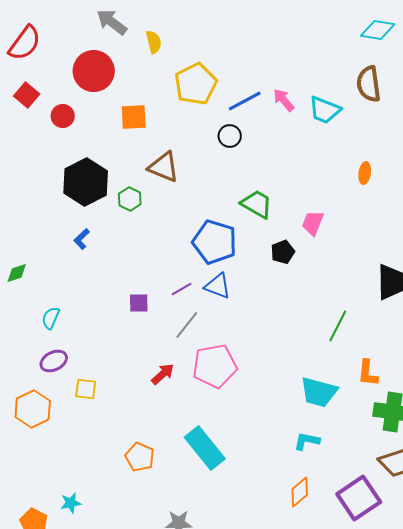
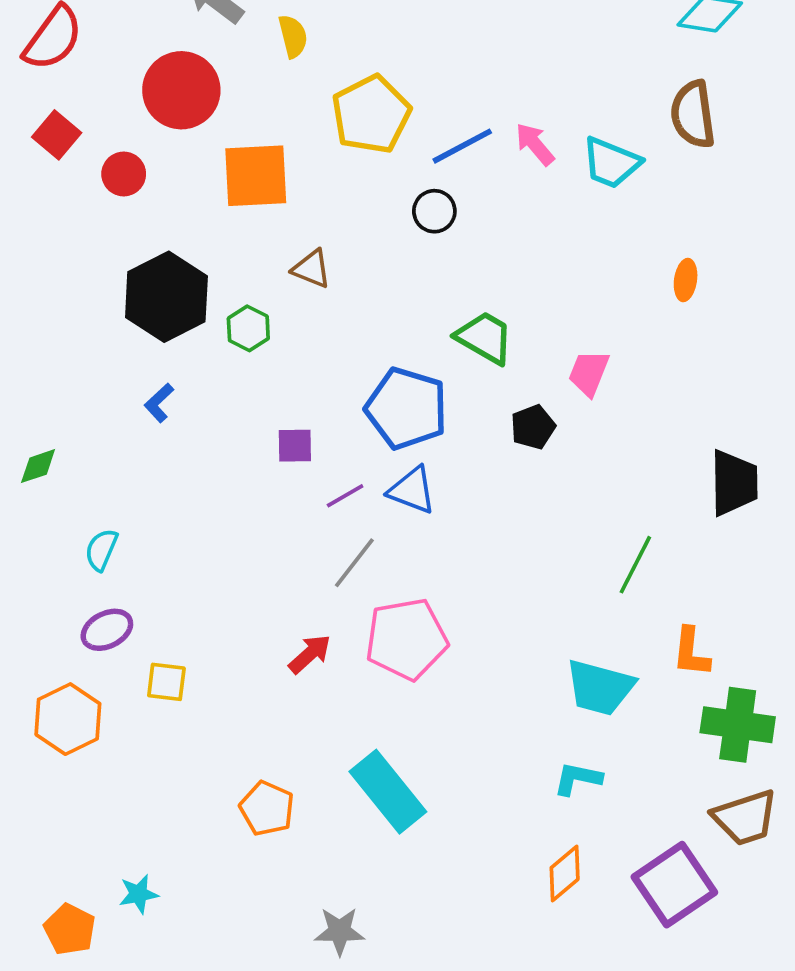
orange square: (134, 117) -> (256, 176), size x1.4
brown triangle: (164, 167) -> (312, 269), size x0.7
purple square: (139, 303) -> (295, 446), moved

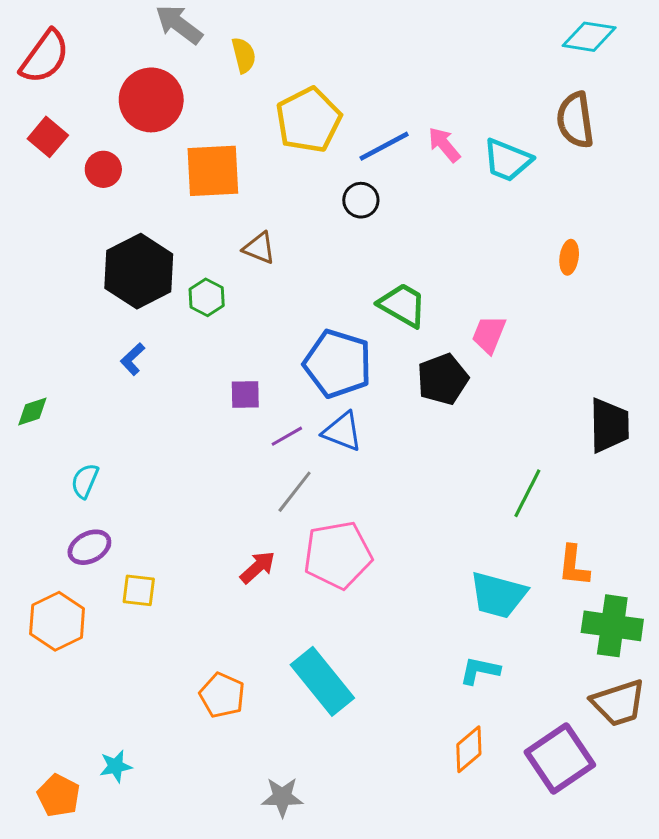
black pentagon: (533, 427) -> (443, 379), size x1.4

